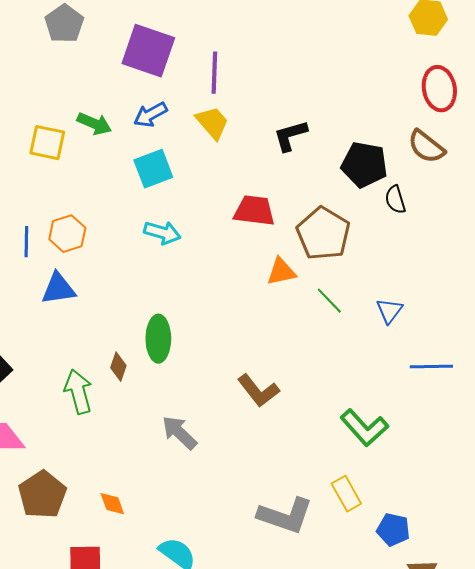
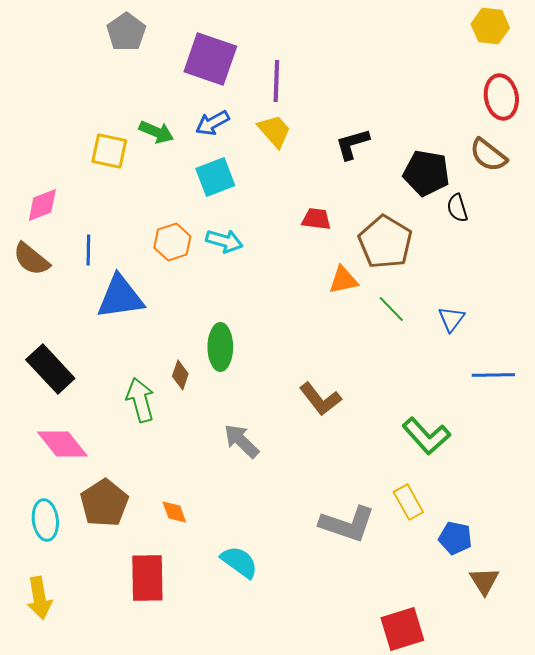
red trapezoid: (254, 211) -> (316, 219), size x0.7
orange hexagon: (67, 234) -> (172, 242), moved
blue triangle: (58, 289) -> (120, 297), size x1.4

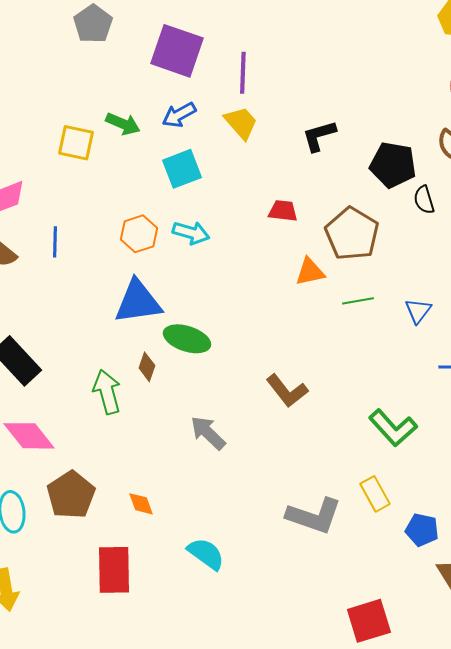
blue triangle: (120, 297) -> (138, 302), moved
green line: (391, 309) -> (358, 301), turned -56
green ellipse: (220, 347) -> (187, 339), turned -72

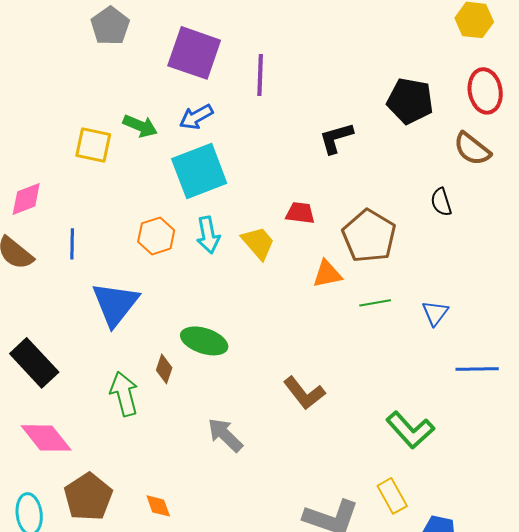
yellow trapezoid: (241, 123) -> (258, 243), moved
black pentagon: (393, 165) -> (410, 101), moved
cyan square: (182, 169) -> (199, 171), size x1.4
cyan arrow: (191, 233) -> (208, 235), turned 63
blue triangle: (138, 302) -> (115, 304), moved, turned -44

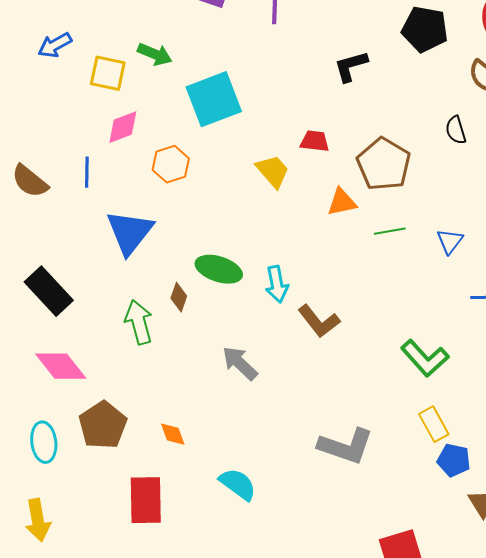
blue arrow: (196, 117) -> (55, 45), moved
pink diamond: (26, 199) -> (123, 127), moved
cyan arrow: (208, 235) -> (277, 284), moved
yellow rectangle: (392, 496) -> (434, 424), moved

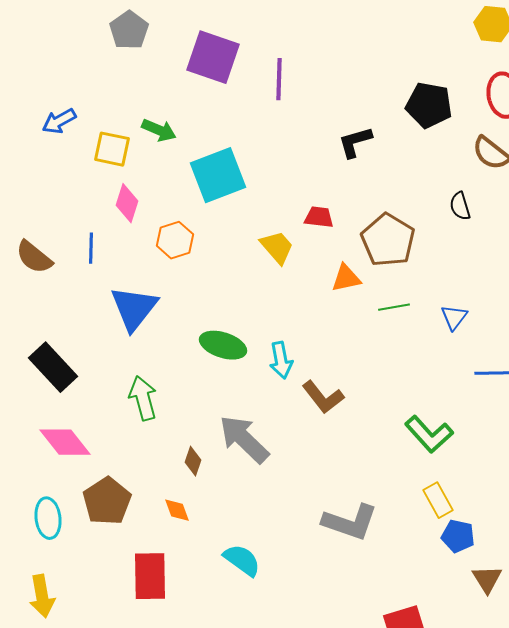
pink diamond: (123, 127) -> (127, 203), turned -51
brown diamond: (179, 297) -> (193, 461), moved
gray arrow: (240, 363) -> (244, 439), size x1.4

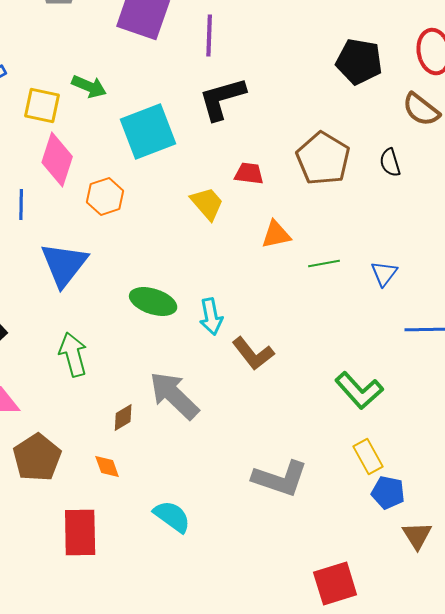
black L-shape: (355, 142) -> (222, 99), moved, size x1.4
pink diamond: (127, 203) -> (57, 160), size x1.4
brown pentagon: (388, 240) -> (323, 159), moved
brown diamond: (193, 461) -> (123, 418), turned 40

